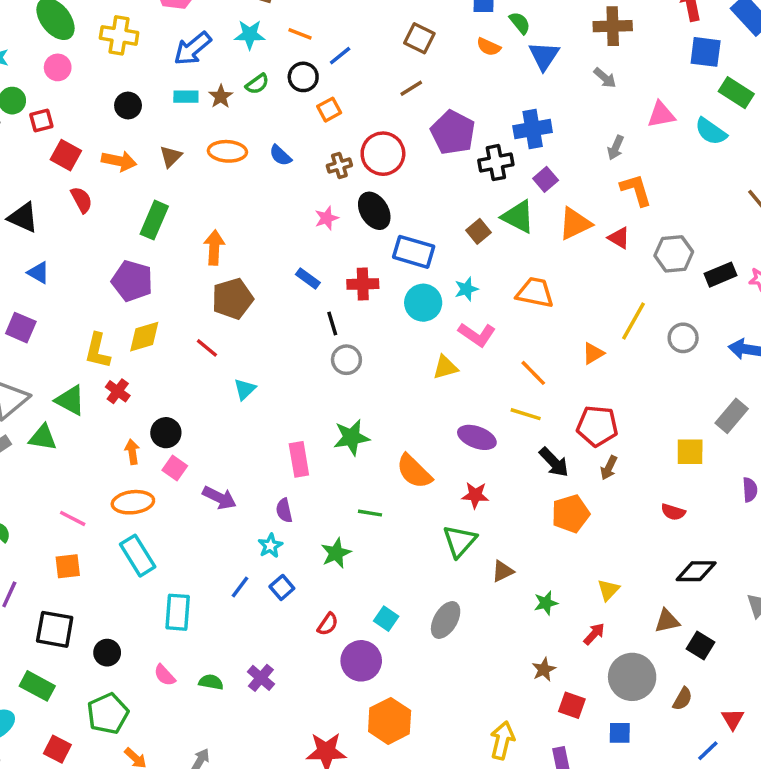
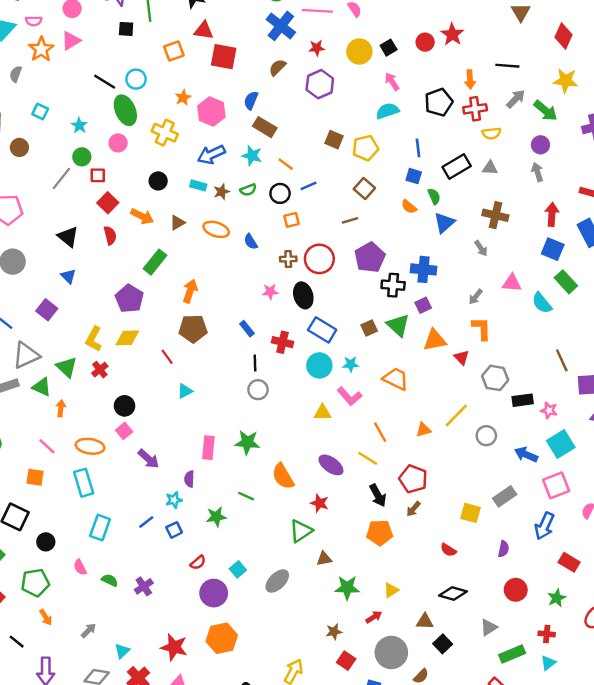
orange arrow: (132, 452) -> (61, 408), moved
green star: (546, 603) -> (347, 588), size x1.5

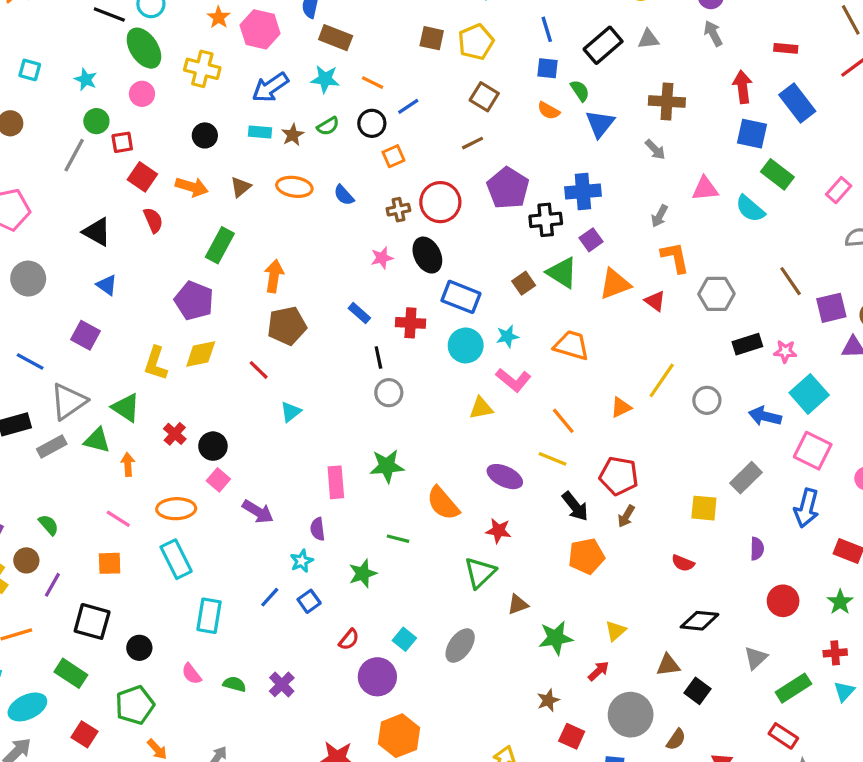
red cross: (100, 370) -> (175, 434), moved
gray hexagon: (495, 378) -> (716, 294), moved
pink square: (556, 485) -> (813, 451), turned -32

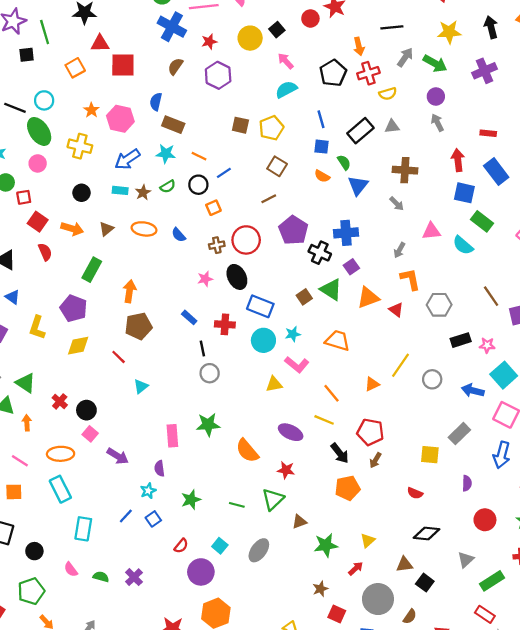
black cross: (546, 220) -> (320, 253), turned 30
yellow L-shape: (156, 363) -> (37, 328), moved
green line: (398, 539) -> (237, 505), moved

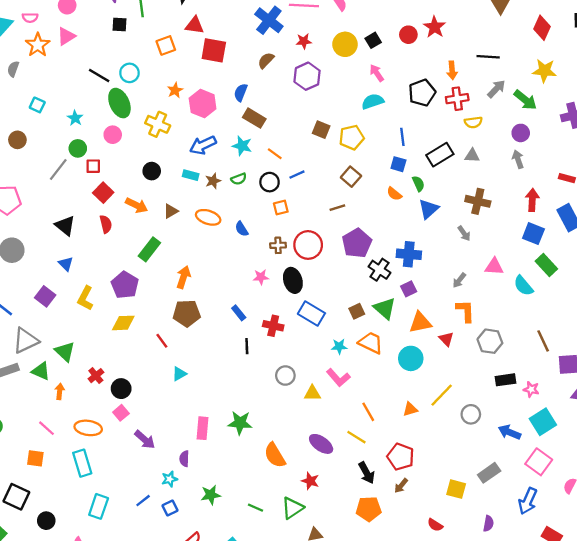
cyan circle: (263, 340) -> (411, 358), moved
orange trapezoid: (338, 340) -> (371, 343), moved
gray circle: (210, 373) -> (285, 376), moved

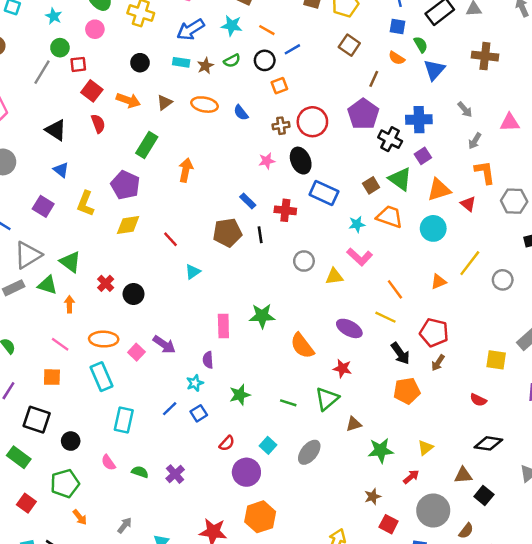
brown line: (337, 208) -> (374, 79), moved, turned -42
gray arrow: (464, 233) -> (465, 110), moved
brown pentagon: (187, 313) -> (227, 233), moved
pink square: (121, 413) -> (136, 352), moved

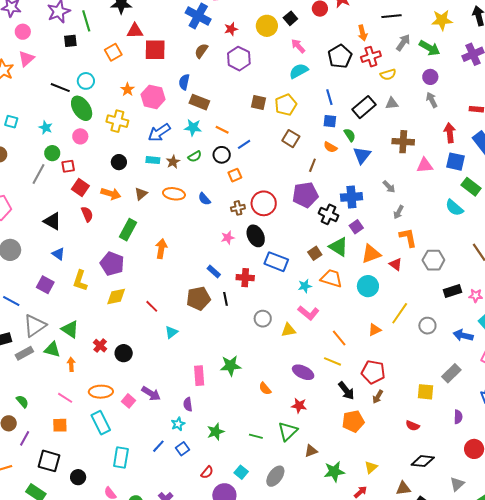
purple pentagon: (363, 114) -> (305, 195), turned 30
pink triangle: (510, 122) -> (425, 165), moved
orange semicircle: (302, 346) -> (265, 389), size x0.6

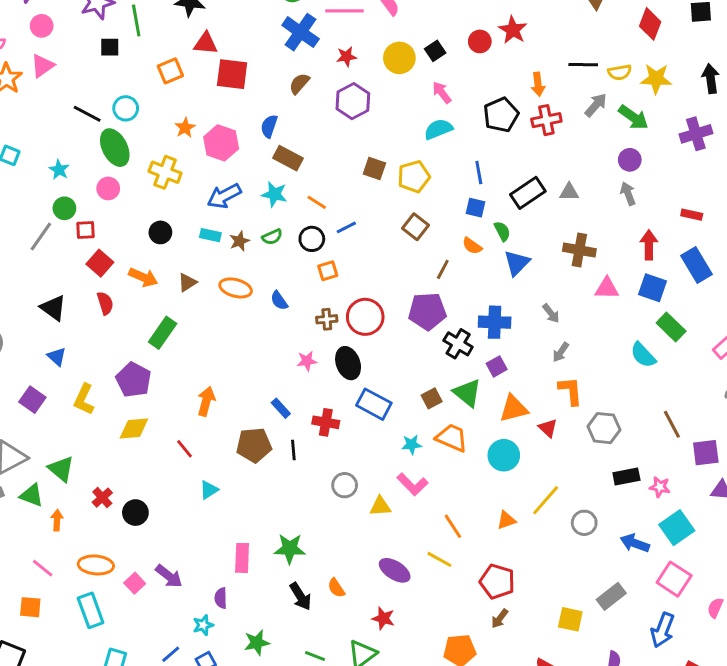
yellow semicircle: (388, 75) -> (620, 72), moved
orange arrow: (161, 249) -> (206, 401), moved
black arrow: (346, 391) -> (300, 596), moved

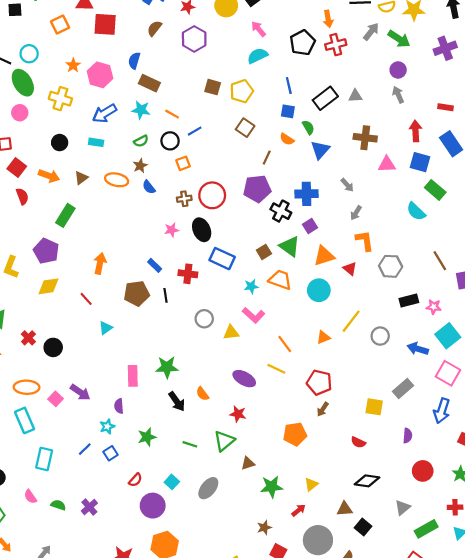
brown star: (240, 241) -> (140, 166), moved

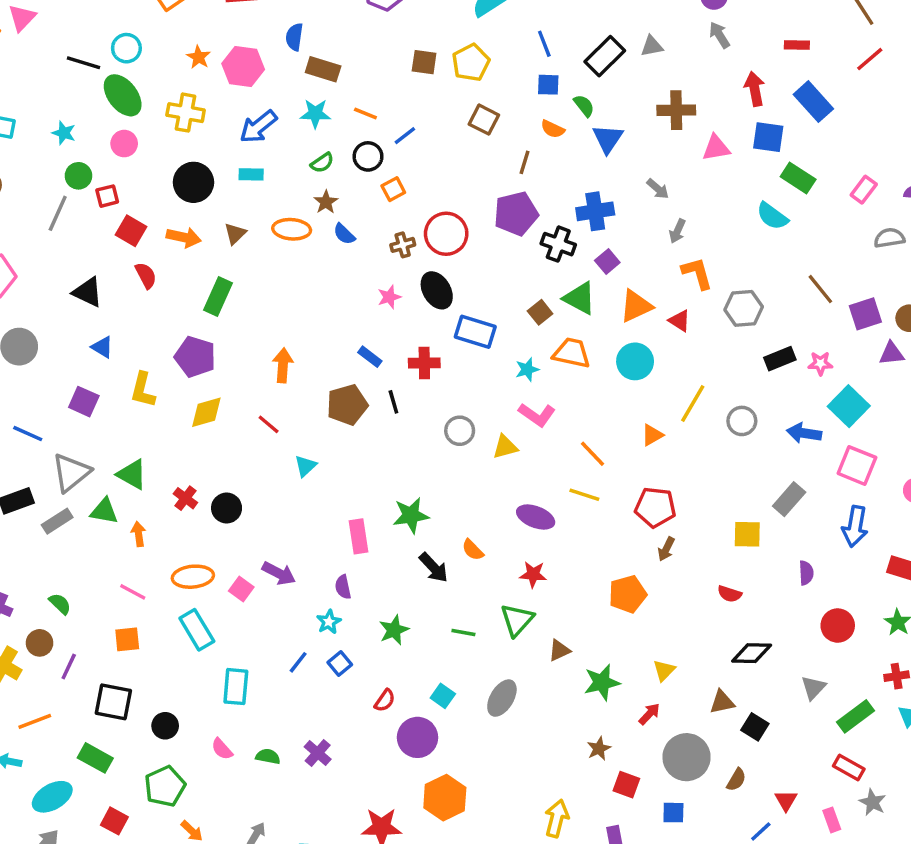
black circle: (60, 143) -> (193, 182), size x1.5

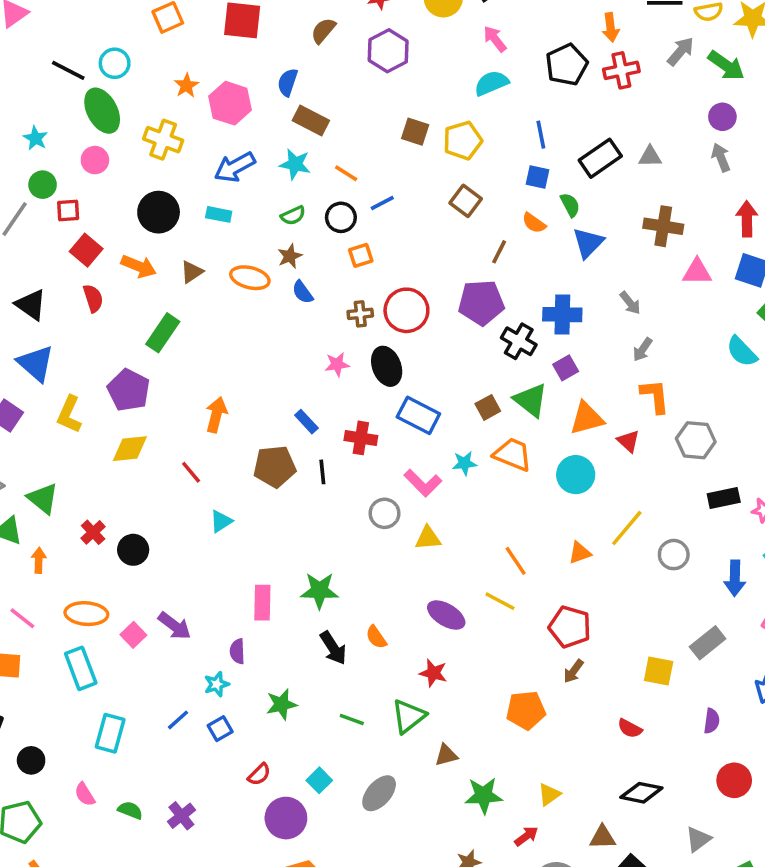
blue triangle: (102, 347) -> (36, 363), size x1.6
pink L-shape: (537, 415) -> (423, 483), moved
blue arrow: (804, 433) -> (735, 578), turned -108

